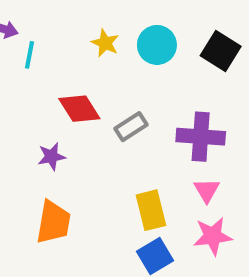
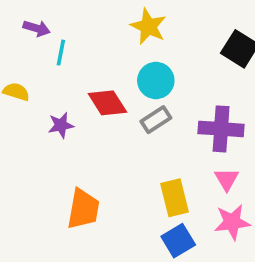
yellow star: (105, 43) -> (148, 27), moved, size x1.4
cyan circle: (157, 45) -> (156, 81), moved
purple star: (51, 156) -> (61, 125), moved

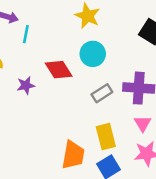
gray rectangle: (156, 120) -> (102, 93), moved
orange trapezoid: (83, 209) -> (73, 155), moved

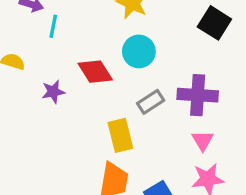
yellow rectangle: (106, 137) -> (120, 135), moved

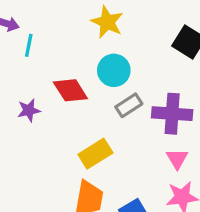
gray rectangle: (151, 102) -> (129, 105), moved
yellow rectangle: (120, 135) -> (95, 154), turned 72

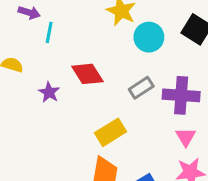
cyan circle: (114, 70) -> (149, 37), moved
purple star: (29, 110) -> (49, 92), turned -30

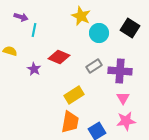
red diamond: (87, 74) -> (59, 57), turned -35

